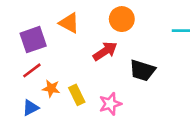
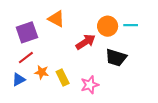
orange circle: (122, 19) -> (108, 26), moved
cyan line: (181, 31) -> (131, 25), moved
blue triangle: (31, 108) -> (19, 80), moved

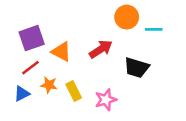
orange triangle: (56, 19) -> (61, 52), moved
orange circle: (108, 26) -> (127, 17), moved

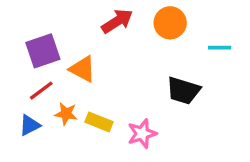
cyan line: (154, 29) -> (220, 48), moved
red arrow: (101, 49) -> (117, 21), moved
yellow rectangle: (74, 91) -> (99, 122), turned -42

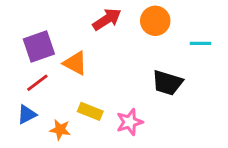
orange star: (66, 114) -> (60, 130), moved

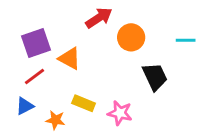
orange circle: (155, 21) -> (131, 37), moved
black trapezoid: (167, 83) -> (155, 77), turned -132
pink star: (130, 122) -> (120, 113), turned 30

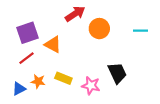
black trapezoid: (155, 77) -> (117, 73), moved
blue triangle: (25, 106) -> (19, 89), moved
orange star: (56, 120) -> (38, 81), moved

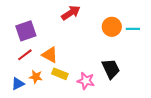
orange circle: (99, 29) -> (112, 27), moved
orange triangle: (53, 44) -> (50, 55), moved

